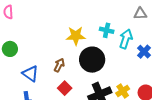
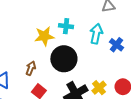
cyan cross: (107, 30) -> (66, 26), moved

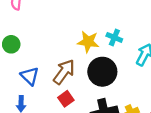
brown arrow: (31, 68) -> (64, 72), size x1.6

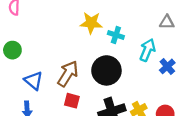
yellow star: (88, 42) -> (91, 23), moved
red square: (66, 99) -> (72, 101), turned -35

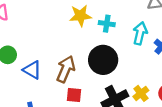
blue triangle: (34, 81) -> (32, 70), moved

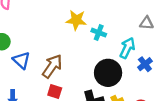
black circle: (103, 60) -> (108, 73), moved

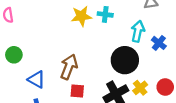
cyan cross: (99, 33) -> (105, 14), moved
blue triangle: (21, 60) -> (37, 79), moved

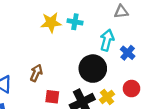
brown arrow: (69, 67) -> (36, 73), size x0.7
red circle: (165, 87) -> (131, 89), moved
red square: (77, 91) -> (52, 97), moved

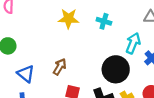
yellow star: (51, 23) -> (68, 19), moved

